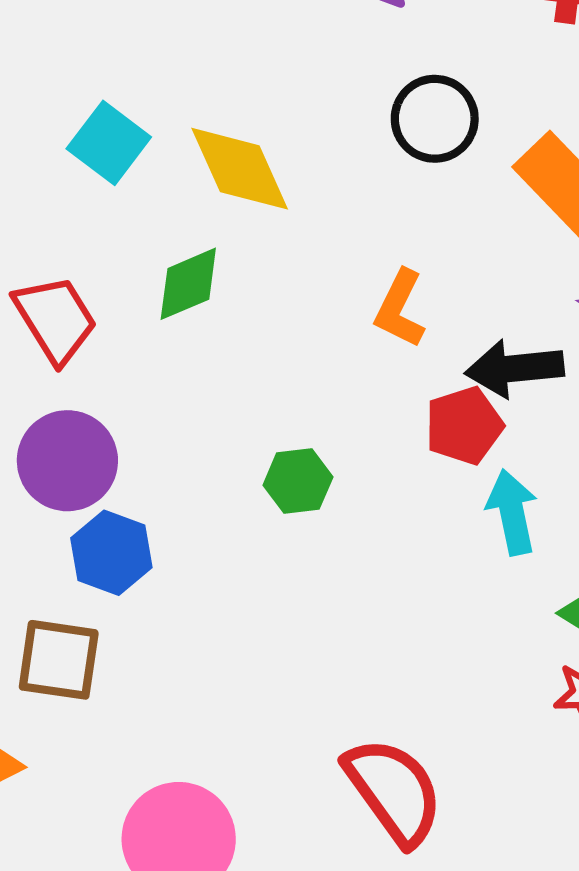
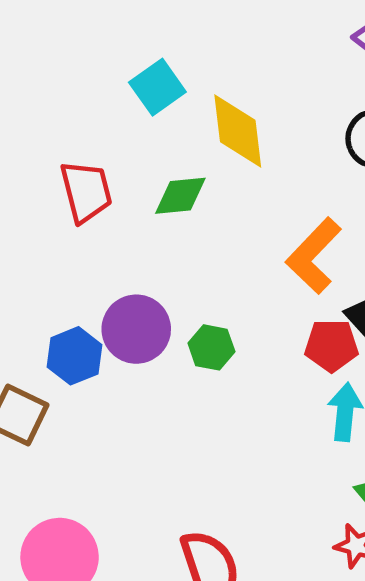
orange L-shape: (400, 309) -> (314, 256), size x1.4
purple circle: (67, 461) -> (136, 329), moved

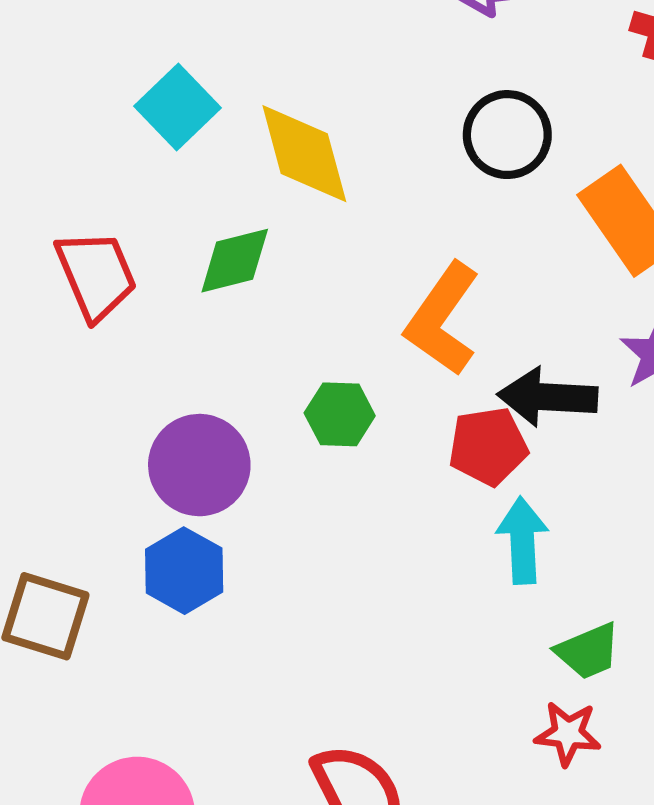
green hexagon: (211, 347) -> (340, 414), moved
blue hexagon: (74, 356) -> (184, 571), moved

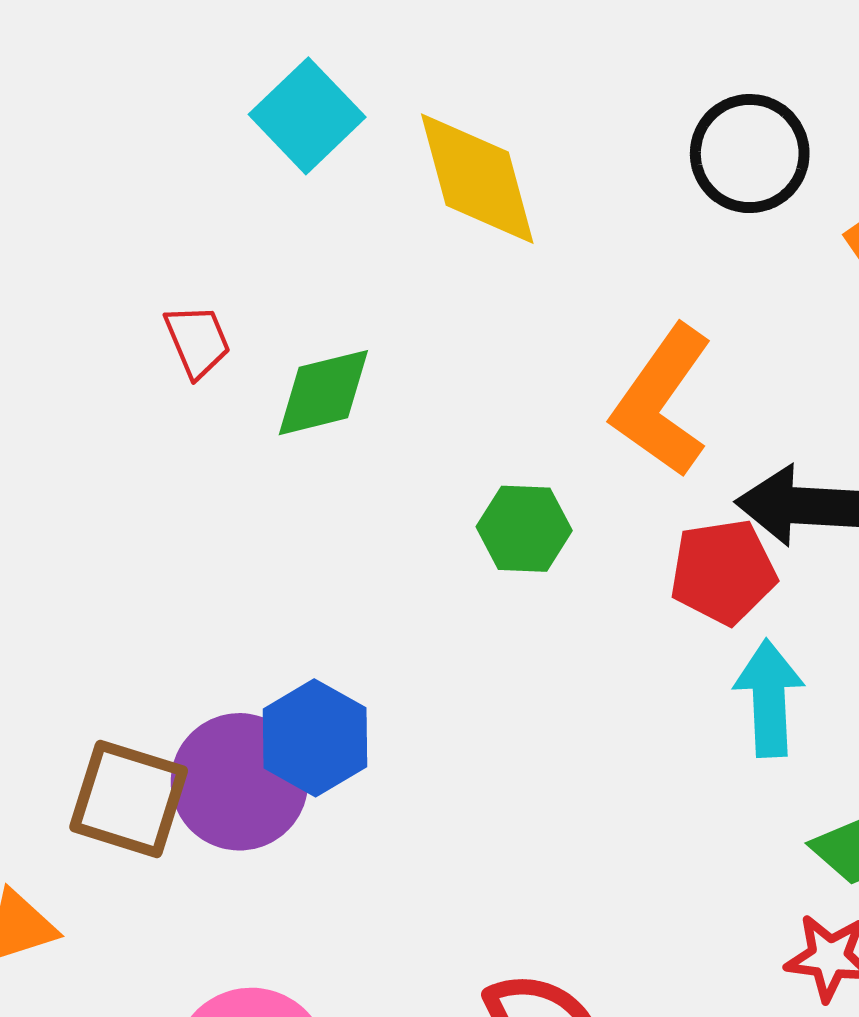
green diamond: (235, 261) -> (323, 393), moved
red trapezoid: (96, 275) -> (197, 341), size x0.6
purple circle: (199, 465) -> (239, 782), moved

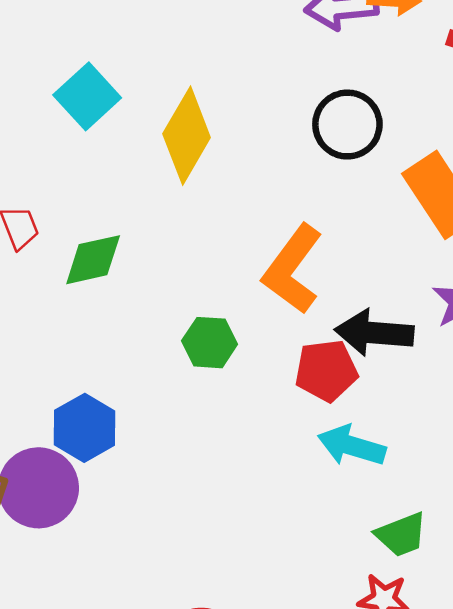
yellow diamond: (477, 179) -> (187, 136), turned 44
cyan arrow: (769, 698) -> (352, 446), turned -72
blue hexagon: (315, 738) -> (84, 428), moved

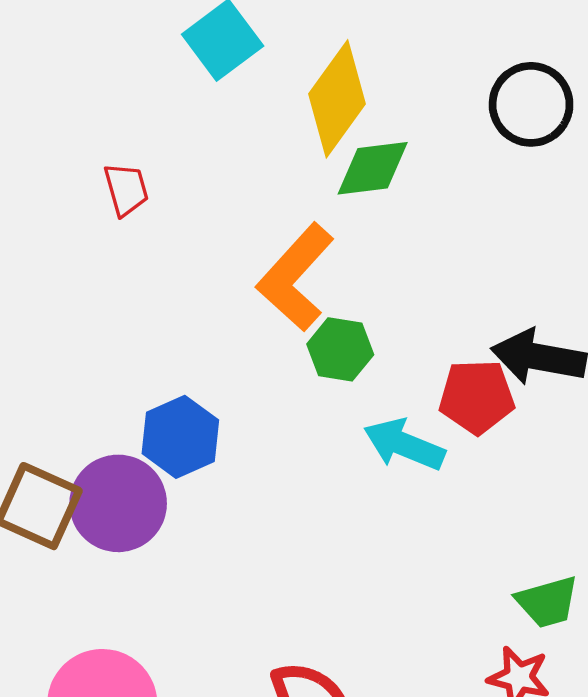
green diamond: (93, 260) -> (373, 168), moved
orange L-shape: (292, 269) -> (295, 277), moved
cyan arrow: (352, 446) -> (404, 445), moved

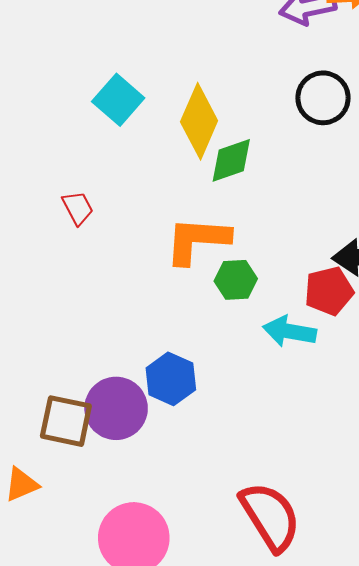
orange L-shape: (295, 277) -> (197, 240), turned 64
blue hexagon: (180, 437) -> (171, 379), moved

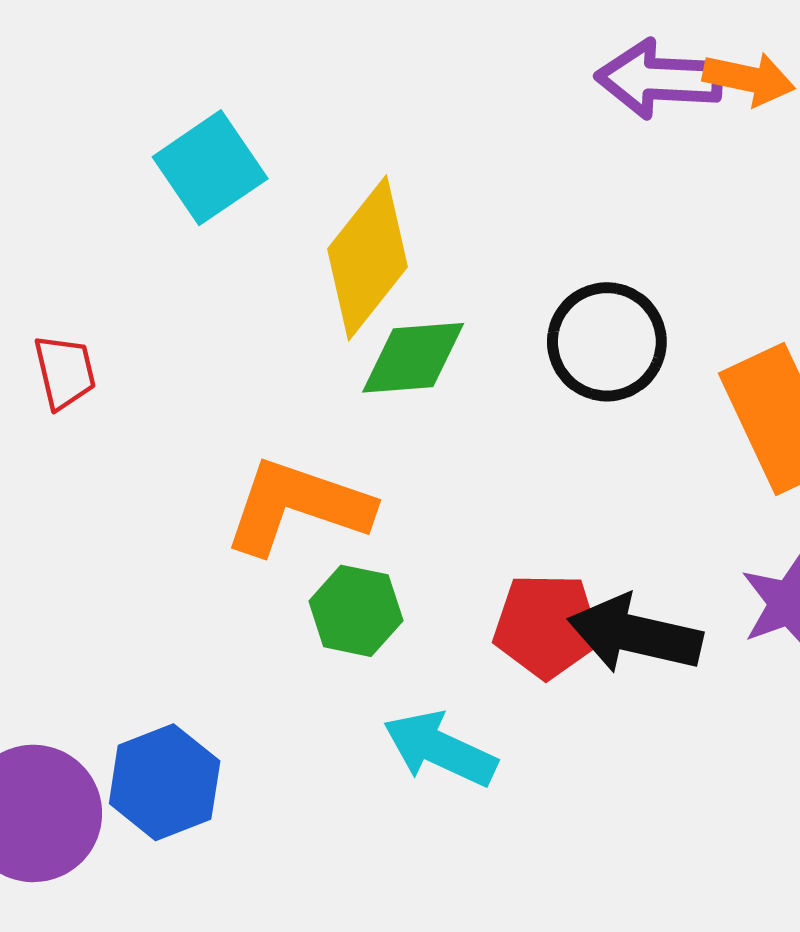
black circle: (323, 98) -> (607, 342), moved
red pentagon: (329, 291) -> (547, 626), moved

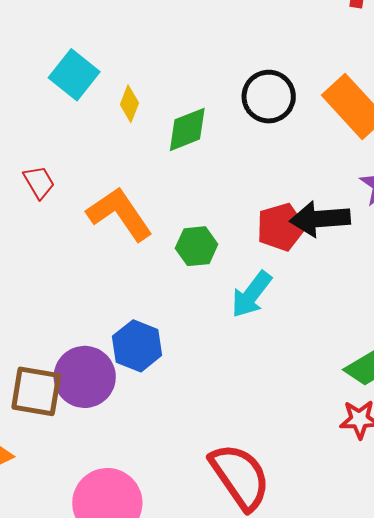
yellow diamond: (367, 258) -> (129, 104), moved, size x0.5
orange L-shape: (298, 506) -> (120, 214), moved, turned 54
cyan arrow: (440, 749) -> (251, 294), turned -60

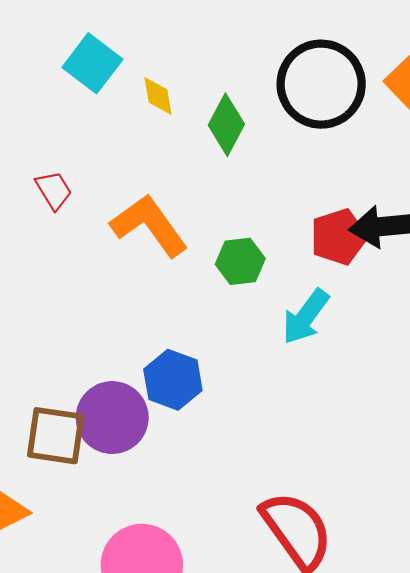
black circle: (269, 97) -> (321, 84), size x1.4
yellow diamond: (129, 104) -> (158, 96), turned -30
green diamond: (187, 129) -> (226, 125), turned -39

